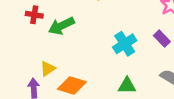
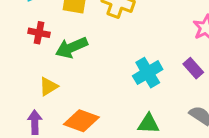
yellow triangle: (48, 69) -> (48, 86), moved

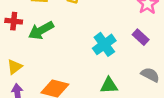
yellow triangle: (48, 86) -> (15, 67), moved

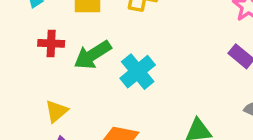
cyan cross: (104, 44) -> (138, 72), moved

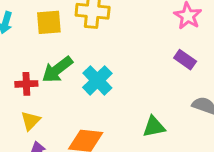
red cross: (51, 43) -> (26, 84), moved

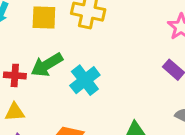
yellow triangle: (31, 121) -> (15, 112), turned 35

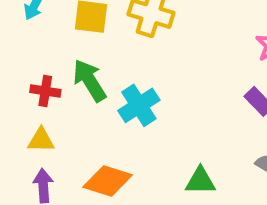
green arrow: (47, 65) -> (90, 80), turned 84

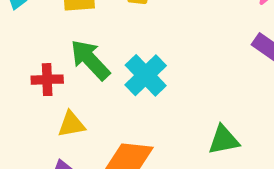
yellow triangle: (41, 140) -> (71, 124), moved

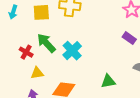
red cross: (47, 80) -> (26, 52), turned 32

